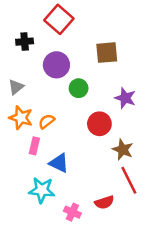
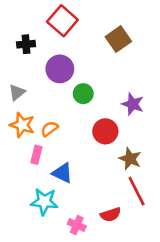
brown square: (107, 53) -> (118, 39), moved, turned -30

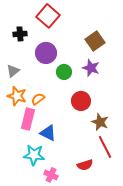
brown square: (118, 39) -> (95, 41), moved
purple star: (133, 104) -> (91, 68), moved
pink rectangle: (36, 155) -> (28, 119), size x1.5
pink cross: (77, 225) -> (51, 175), moved

